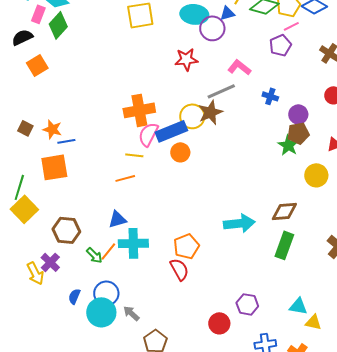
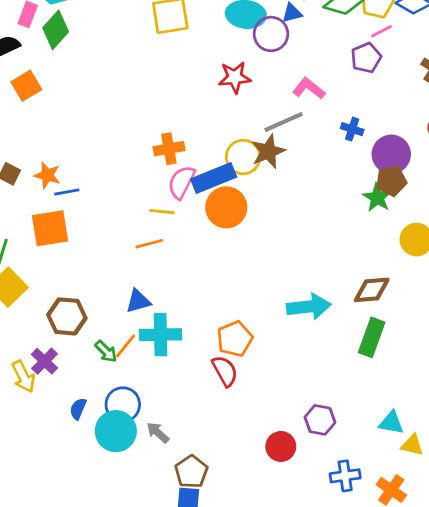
orange cross: (139, 110) -> (169, 149), size x0.7
purple circle: (298, 114) -> (391, 154), size x1.4
orange circle: (180, 152) -> (226, 207), size x1.5

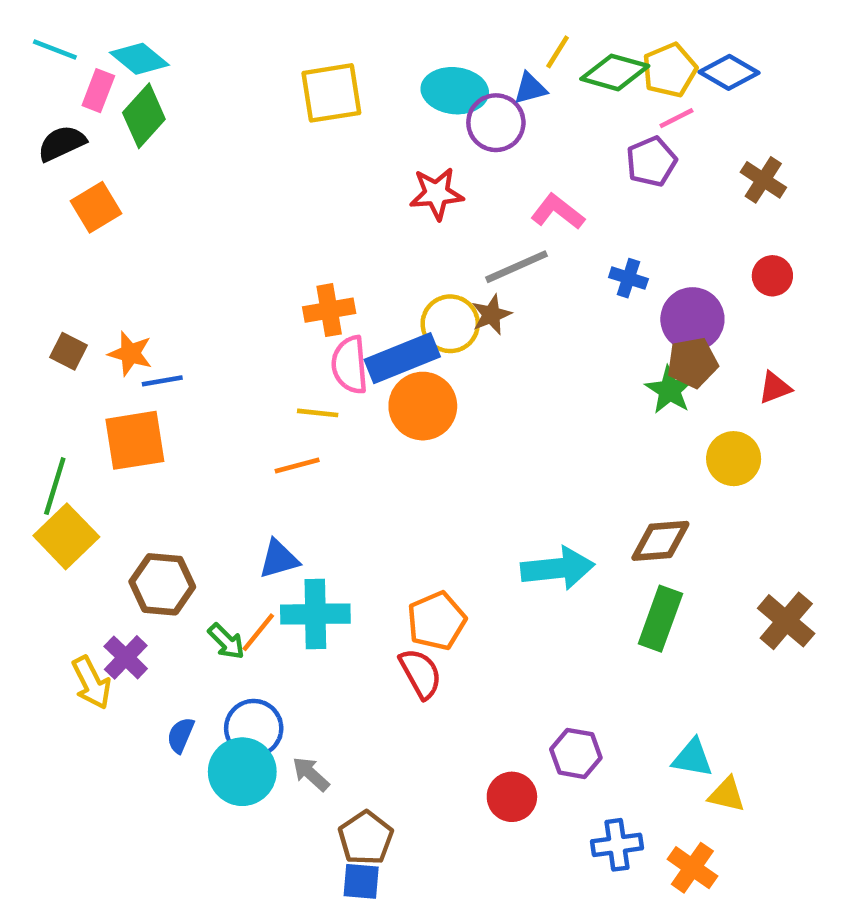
brown star: (268, 151) -> (491, 315), size x0.7
pink semicircle: (182, 182) -> (350, 365), turned -32

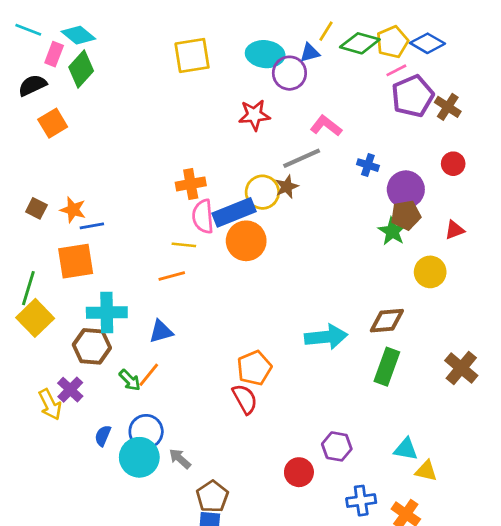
purple pentagon: (651, 162) -> (413, 96), moved, size x1.4
cyan cross: (315, 614) -> (107, 313), moved

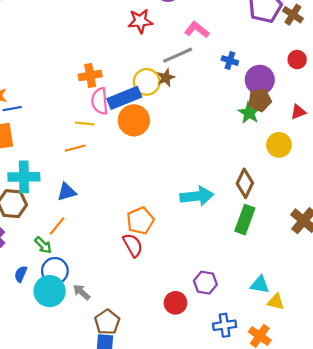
brown diamond: (387, 321) -> (245, 183), turned -60
green arrow: (130, 380) -> (43, 245), moved

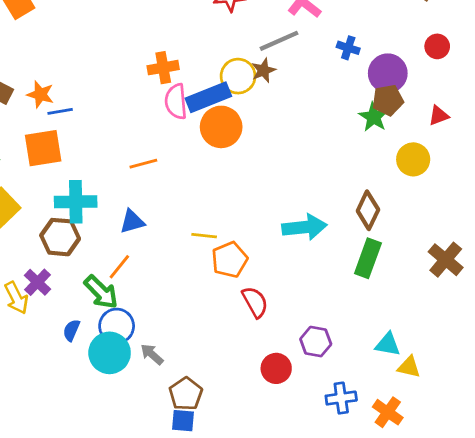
yellow line: (85, 124) -> (204, 236), moved
green arrow: (43, 245) -> (101, 292), size x1.5
red semicircle: (133, 245) -> (255, 302), moved

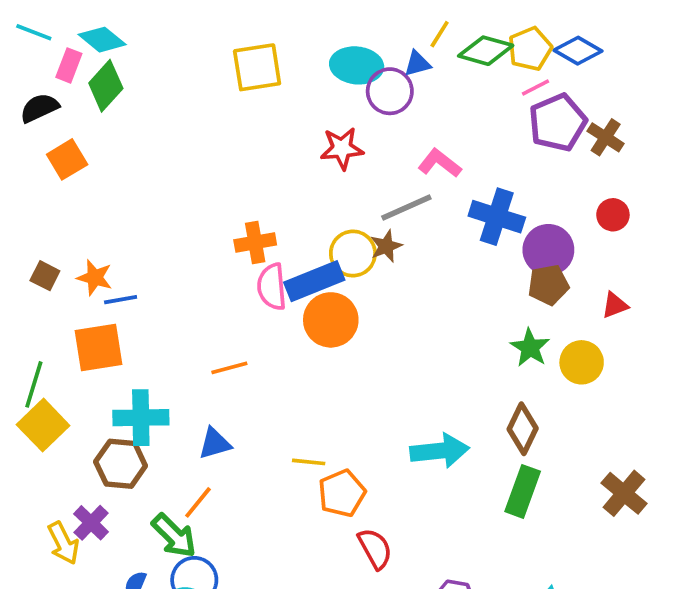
blue cross: (348, 48) -> (497, 217), size x1.8
green star: (374, 117) -> (530, 348), moved

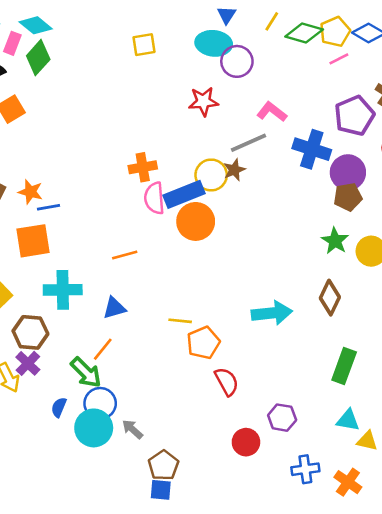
blue triangle: (417, 64) -> (227, 15), moved, turned -42
yellow square: (257, 67) -> (144, 45), size x0.7
purple pentagon: (558, 123) -> (354, 116), moved
brown hexagon: (121, 464) -> (30, 332), moved
green rectangle: (523, 491) -> (344, 366), moved

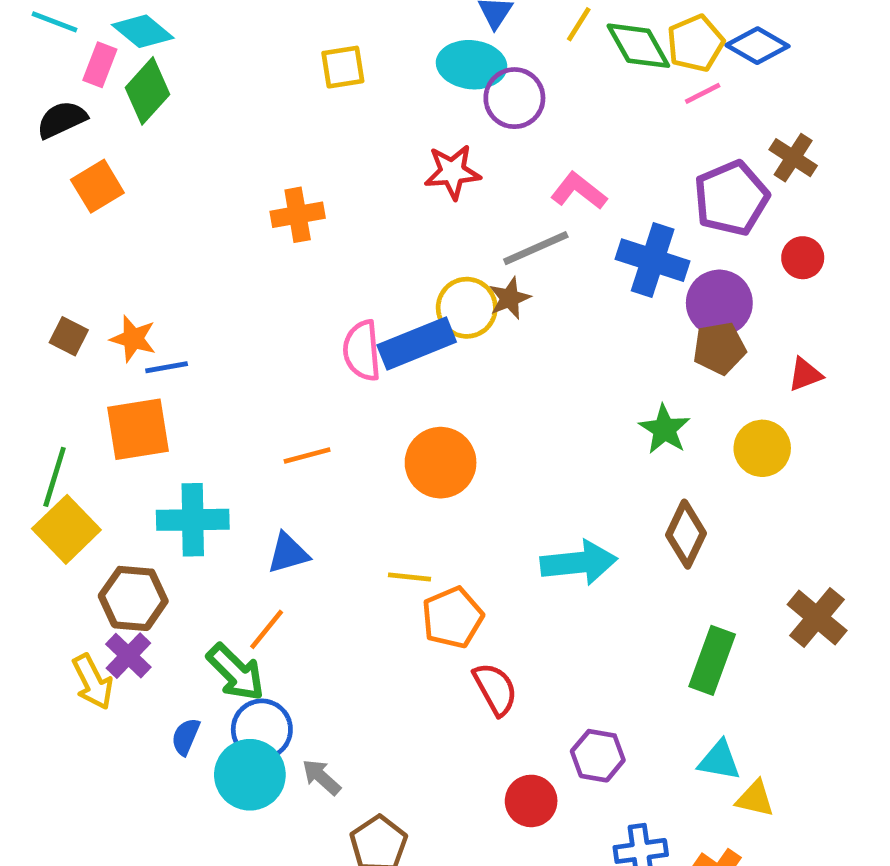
green diamond: (304, 33) -> (638, 46), turned 45
orange cross: (143, 167) -> (298, 215), moved
orange circle: (196, 221) -> (441, 463), moved
green star: (335, 241) -> (665, 429), moved

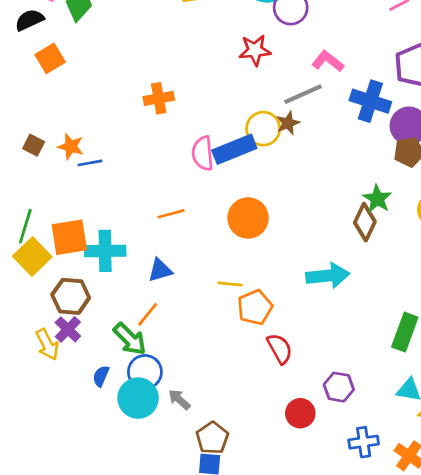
orange cross: (298, 215) -> (159, 98), moved
orange square: (138, 429) -> (69, 237), moved
brown diamond: (686, 534) -> (365, 222), moved

